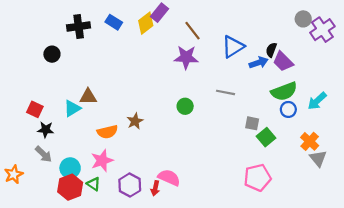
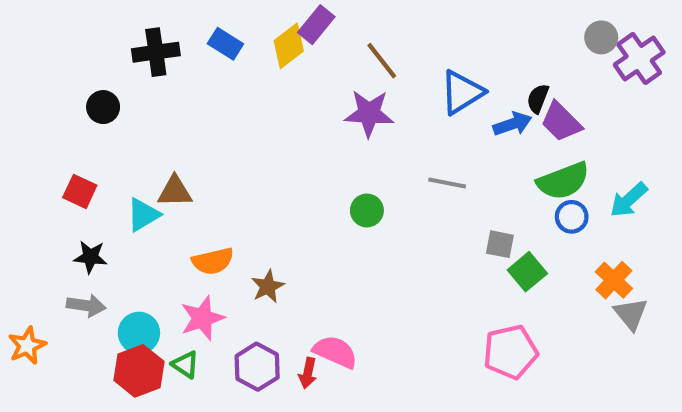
red square: (35, 109) -> (80, 191), moved
brown star: (135, 121) -> (268, 286), moved
gray arrow: (43, 154) -> (86, 305), turned -36

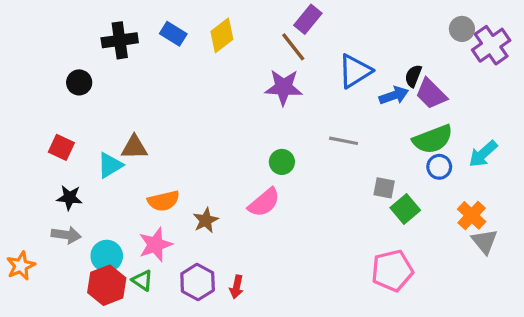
purple rectangle: (316, 25) -> (308, 19), moved
pink semicircle: (335, 352) -> (264, 202), moved, turned 116

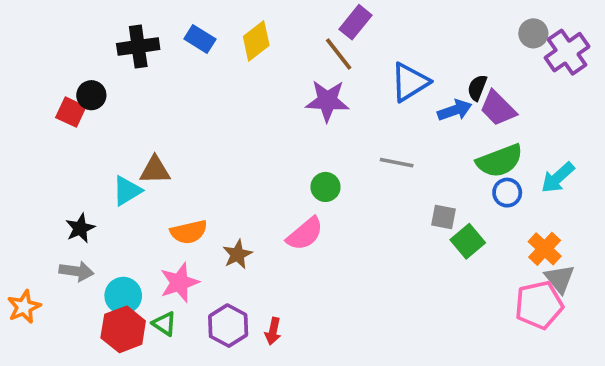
red square: (61, 147) -> (71, 112), moved
black star: (69, 198) -> (80, 228), turned -30
pink pentagon: (392, 271) -> (539, 305), moved

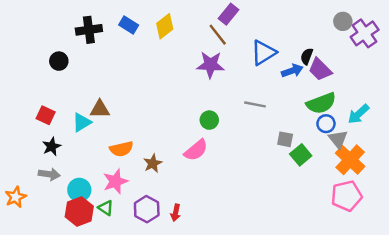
red square: (71, 112) -> (46, 115), moved
orange cross: (545, 249) -> (350, 160), size x1.4
gray triangle: (560, 279) -> (338, 139), moved

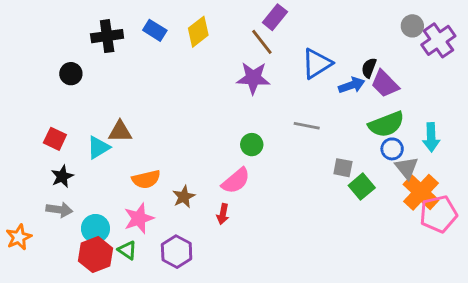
cyan arrow: (358, 114) -> (431, 137), turned -50
pink pentagon: (346, 196) -> (438, 214), moved
red arrow: (176, 213) -> (223, 214), moved

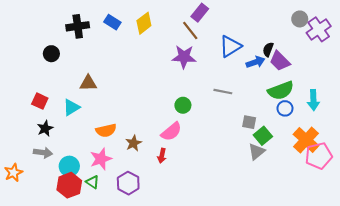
brown triangle: (120, 132) -> (88, 83), moved
gray triangle: (407, 168) -> (257, 152), moved, turned 30

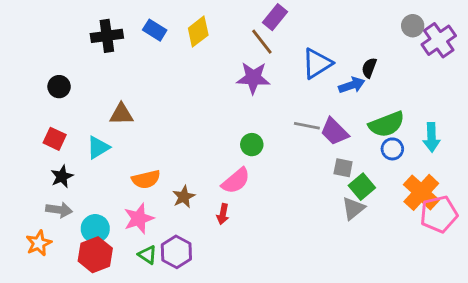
black circle: (51, 54) -> (59, 87), moved
purple trapezoid: (280, 61) -> (334, 132), moved
orange star: (13, 173) -> (39, 243), moved
green triangle: (92, 182) -> (147, 255), moved

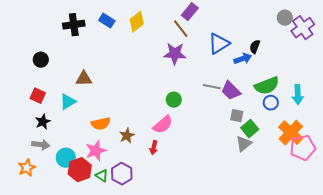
red hexagon: (95, 255) -> (80, 170), moved

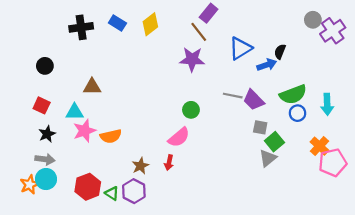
cyan triangle: (68, 102) -> (75, 112), turned 30
orange cross: (291, 133) -> (319, 146), size x0.7
brown star: (127, 136) -> (140, 166), moved
pink star: (96, 151) -> (84, 131), moved
cyan circle: (66, 158) -> (46, 179), moved

